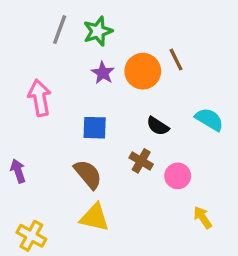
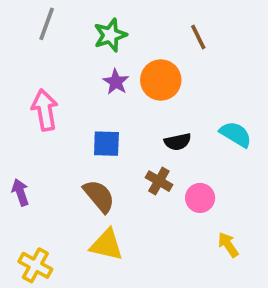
gray line: (60, 30) -> (47, 24), moved
brown line: (176, 60) -> (198, 37), moved
black semicircle: (158, 126) -> (178, 142), turned -45

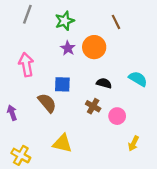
black semicircle: (178, 142) -> (104, 83), turned -152
brown semicircle: (99, 196) -> (47, 103), moved
yellow arrow: (228, 245) -> (134, 143), turned -120

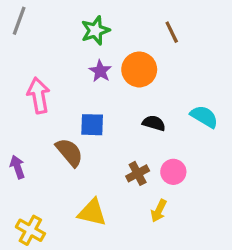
gray line: (27, 14) -> (19, 21), moved
brown cross: (93, 106) -> (138, 173), moved, turned 32
yellow arrow: (134, 143) -> (159, 211), moved

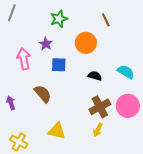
purple star: (100, 71) -> (46, 44), moved
blue square: (92, 125) -> (59, 65), moved
pink circle: (173, 172) -> (128, 106), moved, size x1.5
brown cross: (138, 173) -> (100, 107), moved, size x1.5

